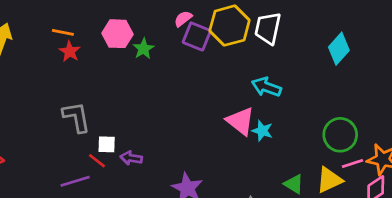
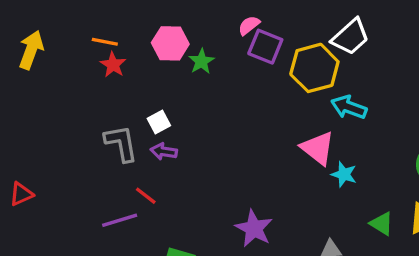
yellow hexagon: (230, 26) -> (314, 68), moved
white trapezoid: (268, 28) -> (350, 37), turned -144
cyan star: (262, 131) -> (344, 174), moved
white square: (107, 144) -> (159, 122), moved, turned -30
purple arrow: (131, 158) -> (164, 151), moved

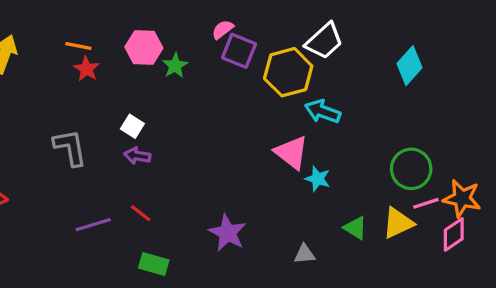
white square: (159, 122) -> (132, 126), turned -30
gray L-shape: (121, 143) -> (70, 148), moved
red line: (146, 196) -> (141, 213), moved

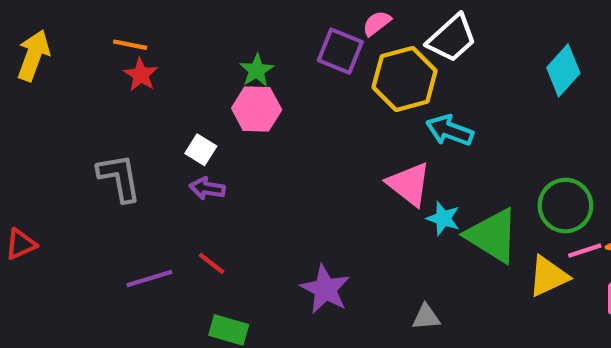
pink semicircle: (223, 30) -> (377, 23), moved
pink hexagon: (144, 48) -> (257, 109), moved
green triangle: (355, 228) -> (493, 236), moved, size x1.8

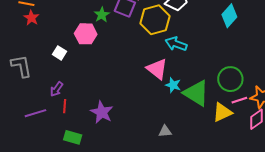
green star: (257, 70) -> (102, 15), moved
purple arrow: (207, 188) -> (57, 89), moved, turned -63
red line: (212, 263) -> (65, 106), turned 56
purple star: (325, 289) -> (102, 112), moved

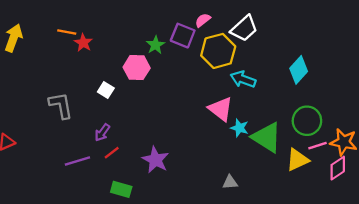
cyan diamond: (229, 16) -> (299, 70), moved
red star: (31, 18) -> (83, 43), moved
red line: (65, 106) -> (112, 153), turned 48

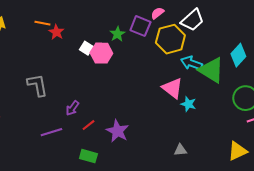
white square: (106, 90) -> (86, 48), moved
green triangle: (267, 137) -> (211, 70), moved
red line: (112, 153) -> (88, 125), moved
yellow triangle: (297, 160) -> (237, 151), moved

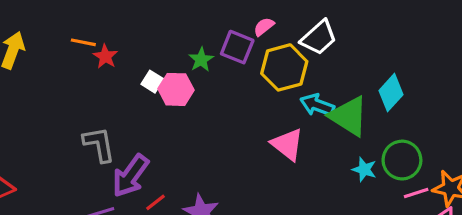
gray L-shape: (37, 85) -> (99, 144), moved
cyan star: (188, 104) -> (364, 169), moved
purple arrow: (72, 108) -> (130, 176), size x1.8

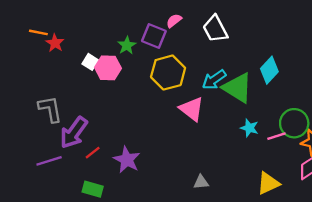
white trapezoid: (319, 38) -> (215, 29), turned 104
yellow hexagon: (284, 67) -> (168, 73), moved
cyan arrow: (317, 105) -> (214, 80), turned -55
green circle: (402, 160) -> (294, 123), moved
pink line: (416, 193) -> (276, 136), moved

